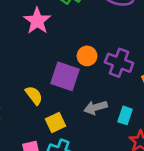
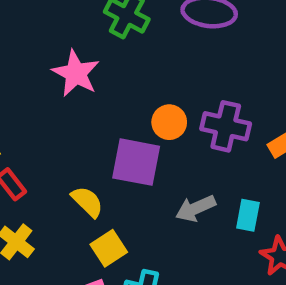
yellow square: (56, 123) -> (109, 248), moved

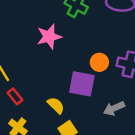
pink star: (76, 73) -> (49, 37), turned 30

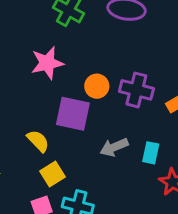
pink star: (49, 37) -> (47, 63), moved

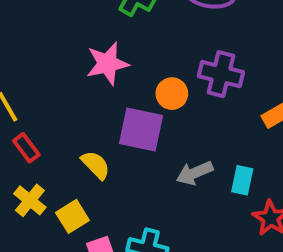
purple cross: (136, 90) -> (221, 74), moved
yellow square: (52, 174) -> (72, 216), moved

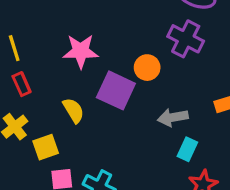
pink star: (107, 64) -> (81, 51), moved
purple cross: (221, 74) -> (186, 39), moved
gray arrow: (195, 173) -> (173, 117), moved

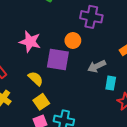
pink star: (81, 51) -> (30, 42), turned 30
yellow square: (46, 147) -> (41, 102), moved

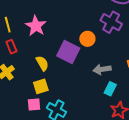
pink star: (30, 42) -> (36, 26), moved

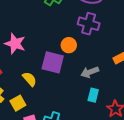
yellow square: (41, 86) -> (18, 103), moved
cyan rectangle: (110, 89) -> (93, 95), moved

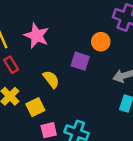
purple square: (53, 62) -> (80, 61), size x0.7

